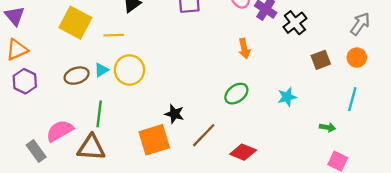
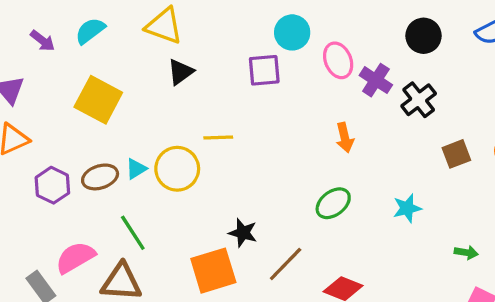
yellow line: (114, 35) -> (218, 138), moved
purple hexagon: (25, 81) -> (52, 185), moved
green line: (99, 114) -> (133, 233), turned -40

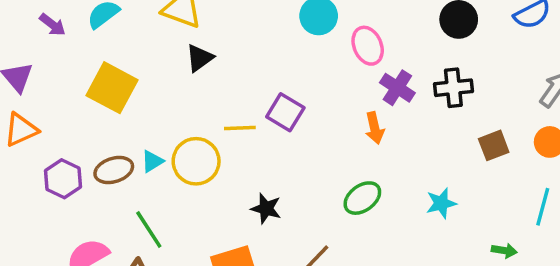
purple square: (264, 70) -> (285, 112), moved, turned 36
purple cross: (376, 80) -> (397, 88), moved
black cross: (419, 100) -> (453, 88), turned 32
black star: (243, 233) -> (266, 209), moved

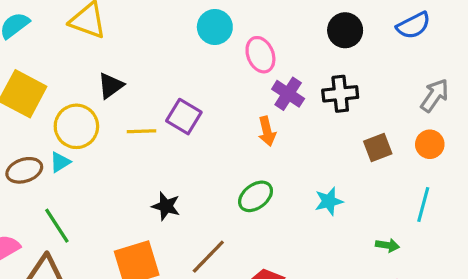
black triangle: (200, 58) -> (111, 86), moved
yellow circle: (196, 161) -> (76, 126), moved

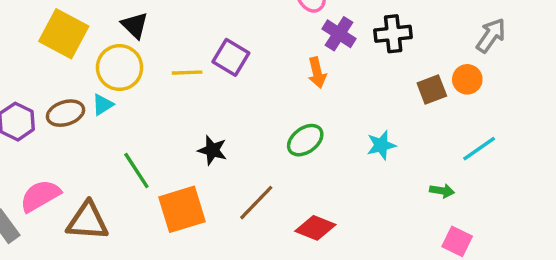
black triangle: (111, 86) -> (135, 25), moved, turned -40
orange circle: (430, 144) -> (467, 79), moved
cyan line: (423, 205) -> (479, 149), turned 40
green line: (57, 226) -> (136, 170), moved

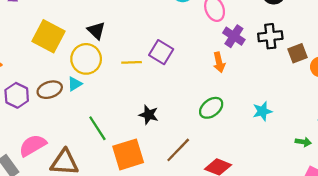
brown square: (432, 89) -> (298, 53), moved

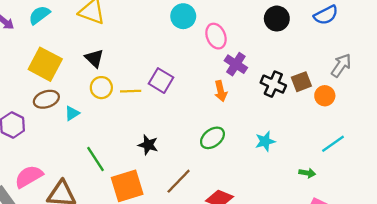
black cross: (270, 36) -> (273, 84), moved, turned 30
yellow circle: (86, 59) -> (101, 88), moved, size x0.7
brown ellipse: (50, 90) -> (46, 99), moved

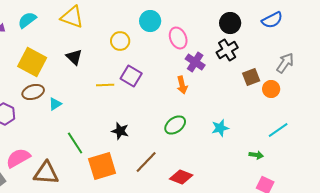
black cross: (273, 84) -> (227, 50), moved, turned 35
yellow circle: (101, 88) -> (120, 41), moved

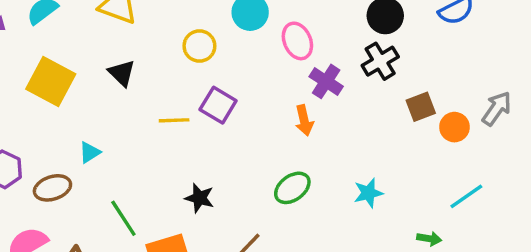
gray arrow: (285, 63) -> (497, 109), moved
brown ellipse: (33, 92) -> (52, 188), moved

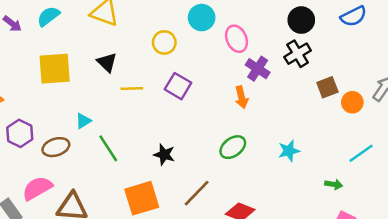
yellow square: (51, 81) -> (55, 69), turned -32
yellow line: (174, 120) -> (132, 89), moved
green line: (123, 218) -> (108, 148), moved

